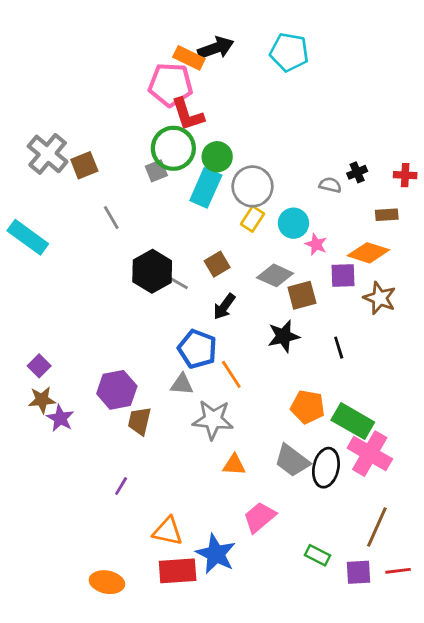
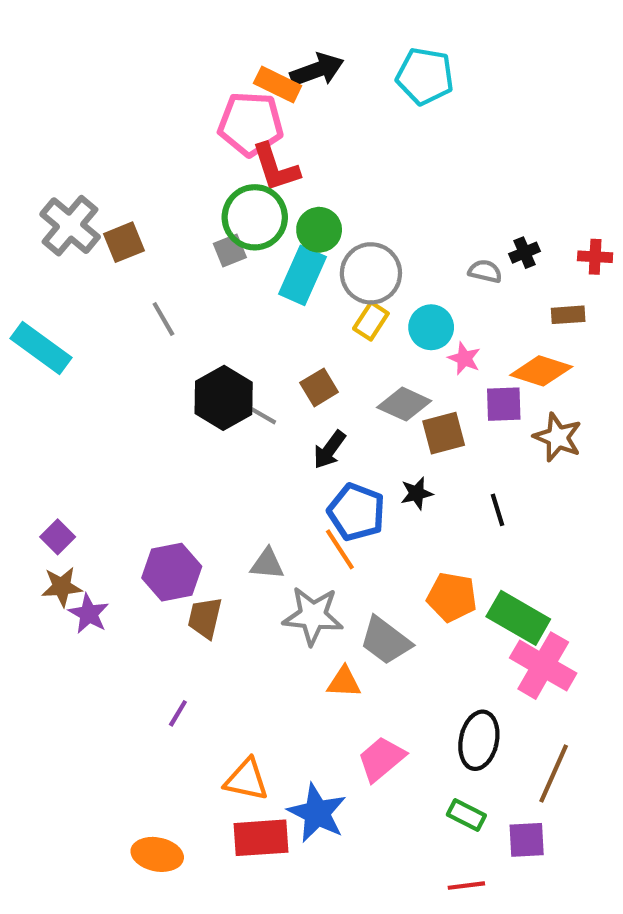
black star: (284, 336) -> (417, 493), size x0.7
blue pentagon: (197, 349) -> (356, 512), moved
gray trapezoid: (292, 461) -> (385, 641), moved
black ellipse: (326, 468) -> (479, 740), moved
red line: (398, 571) -> (466, 886), moved

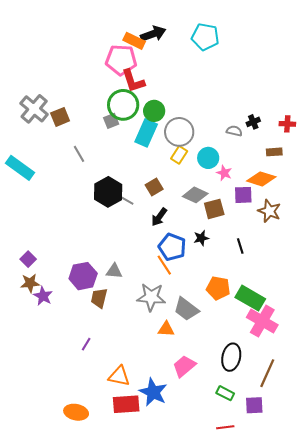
gray triangle: (267, 564) -> (114, 271), moved

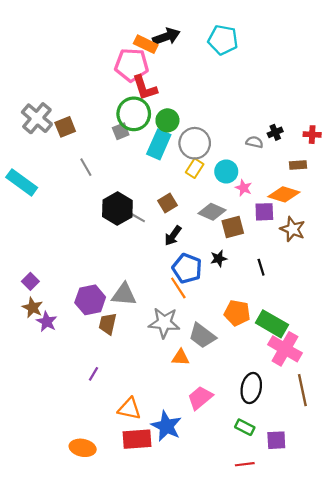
gray triangle: (114, 271) -> (124, 294), size x1.4
brown star: (30, 283) -> (33, 307), turned 30
brown line: (267, 373) -> (302, 390), moved, turned -36

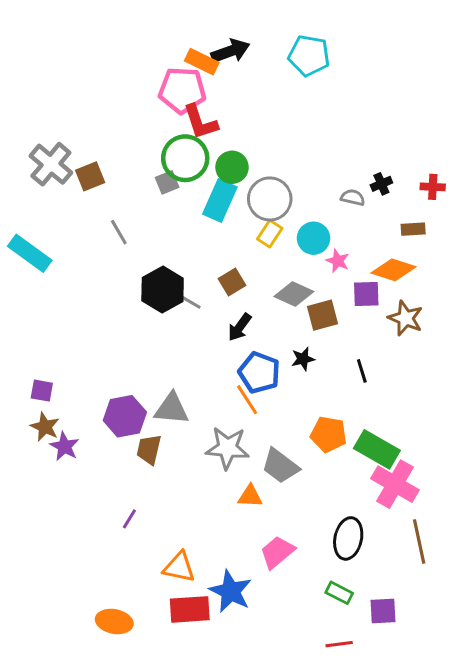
purple square: (30, 281) -> (42, 391), turned -35

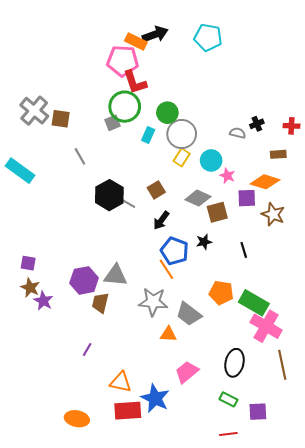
green circle: (232, 167) -> (167, 113), moved
brown square: (90, 176) -> (61, 119), turned 30
cyan rectangle: (220, 200) -> (148, 135), size x0.6

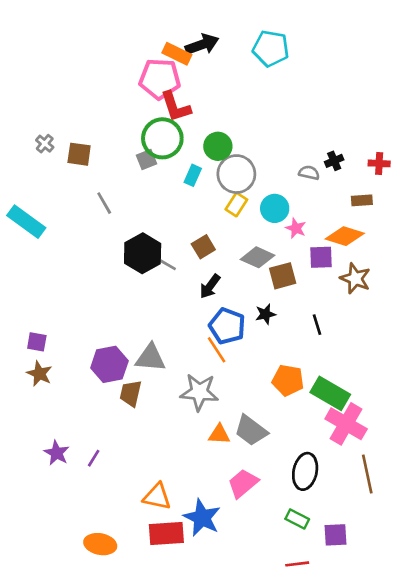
gray cross: (34, 111) -> (45, 144), size x0.5
purple star: (43, 301) -> (57, 453), moved
gray trapezoid: (189, 314) -> (251, 430), moved
purple line: (87, 350) -> (94, 458), moved

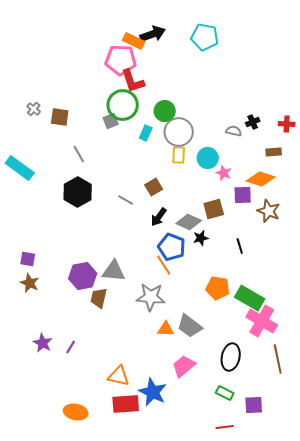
yellow rectangle: (236, 204) -> (179, 155), turned -30
black hexagon: (143, 253) -> (78, 192), moved
gray diamond: (258, 257) -> (189, 222), moved

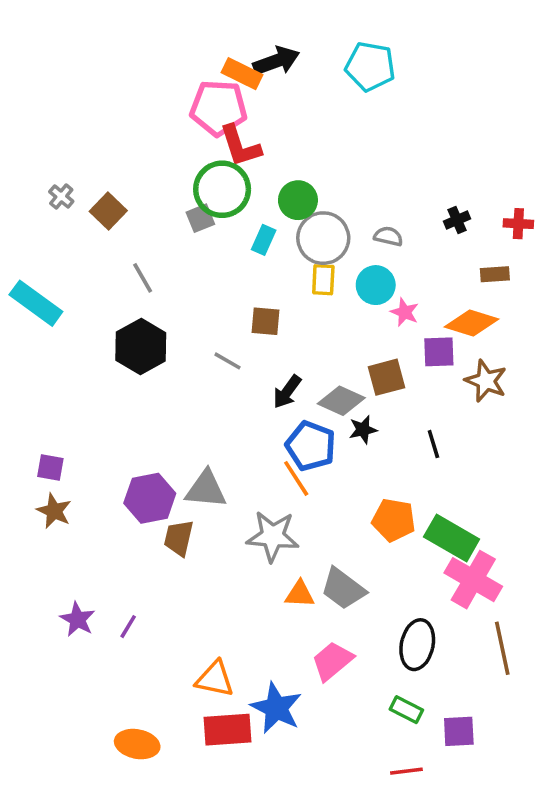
brown square: (60, 117) -> (108, 211), turned 36
gray semicircle: (234, 131) -> (388, 236), moved
brown square: (154, 187) -> (265, 321), moved, turned 36

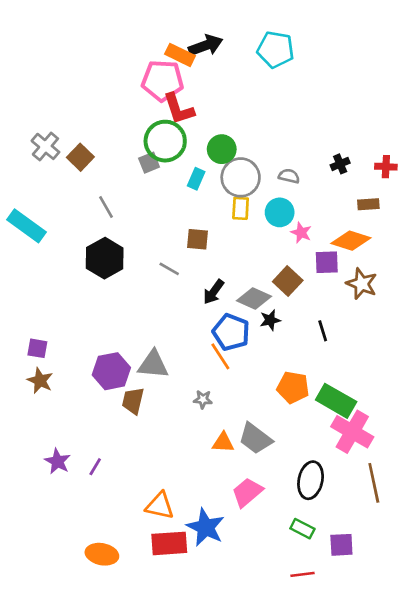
gray cross: (61, 197) -> (45, 146), size x1.5
brown square: (387, 377) -> (288, 281), turned -32
gray star: (273, 536) -> (203, 399), size x0.5

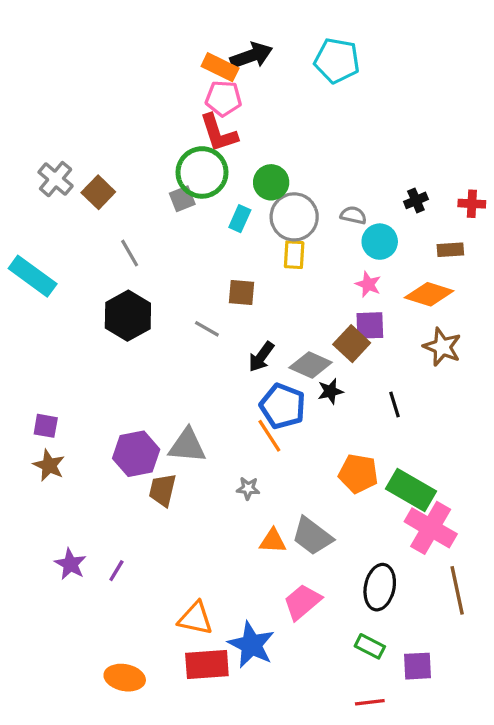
pink pentagon: (163, 81) -> (223, 98), moved, size x0.7
cyan circle: (280, 212) -> (380, 242), moved
purple square: (327, 262) -> (370, 325), moved

